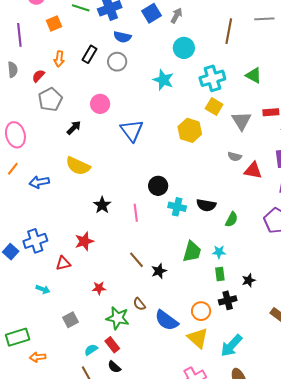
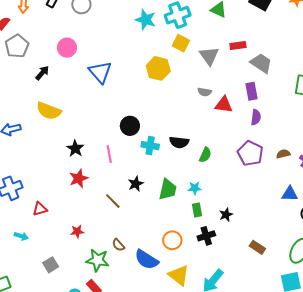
cyan star: (163, 80) -> (146, 20), moved
red star: (84, 241) -> (79, 178), moved
black star: (159, 271) -> (136, 184), moved
orange circle: (201, 311) -> (172, 240), moved

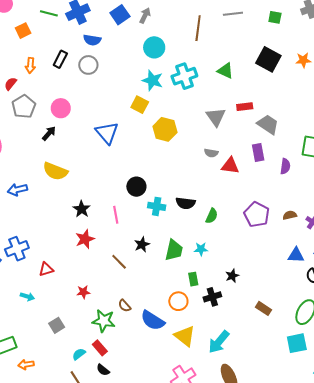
yellow square: (181, 43) -> (140, 105), moved
pink circle: (67, 48) -> (61, 108), moved
purple semicircle: (256, 117) -> (285, 166), moved
green rectangle: (197, 210) -> (193, 279), moved

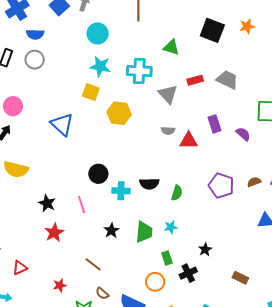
cyan cross: (184, 76) -> (139, 71), moved, turned 30
gray trapezoid: (268, 124) -> (227, 80), moved
purple semicircle: (285, 166) -> (243, 134), turned -49
brown line: (119, 262) -> (93, 264), moved

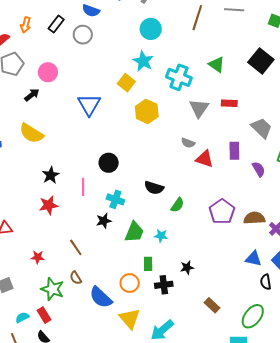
gray trapezoid: (227, 80) -> (262, 128), moved
brown semicircle: (254, 182) -> (254, 218), size x1.5
cyan cross: (121, 191) -> (115, 199), moved

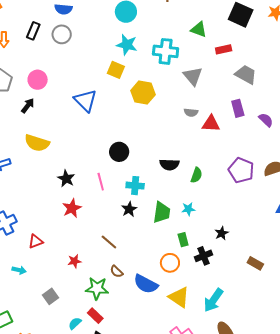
red rectangle: (229, 103) -> (224, 49), moved
gray trapezoid: (262, 128) -> (246, 75), moved

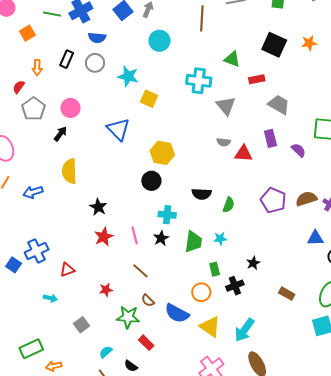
cyan star: (127, 45) -> (128, 76), moved
yellow hexagon: (143, 93) -> (162, 153), moved
yellow semicircle: (37, 143) -> (69, 171), turned 70
pink line: (101, 182) -> (135, 235), moved
red rectangle: (95, 316) -> (146, 343), moved

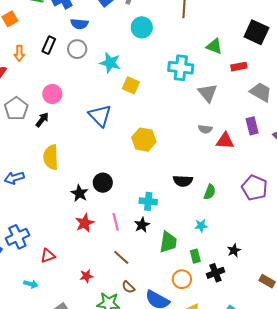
gray pentagon: (33, 109) -> (16, 109), moved
black circle: (151, 181) -> (103, 183), moved
green trapezoid: (193, 242) -> (168, 242), moved

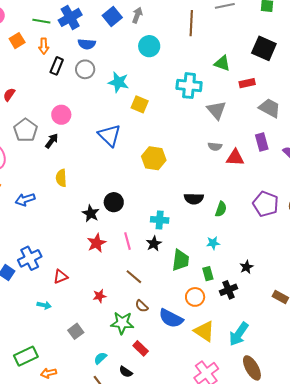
orange arrow: (19, 53) -> (44, 46), moved
yellow semicircle: (51, 157) -> (61, 178), size x0.7

